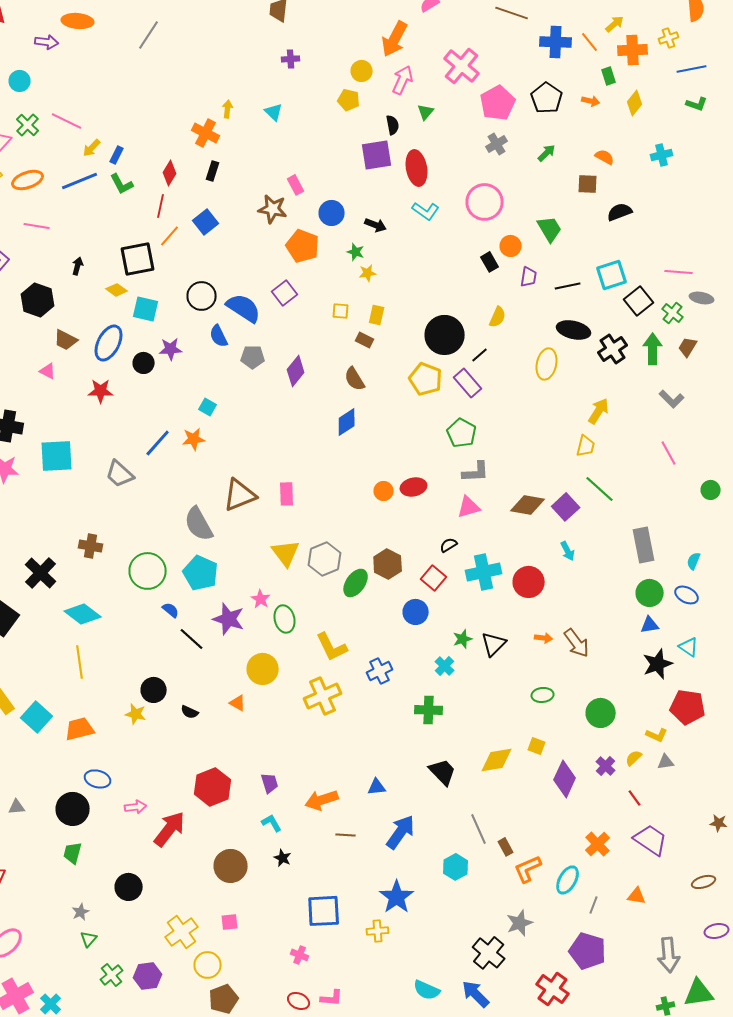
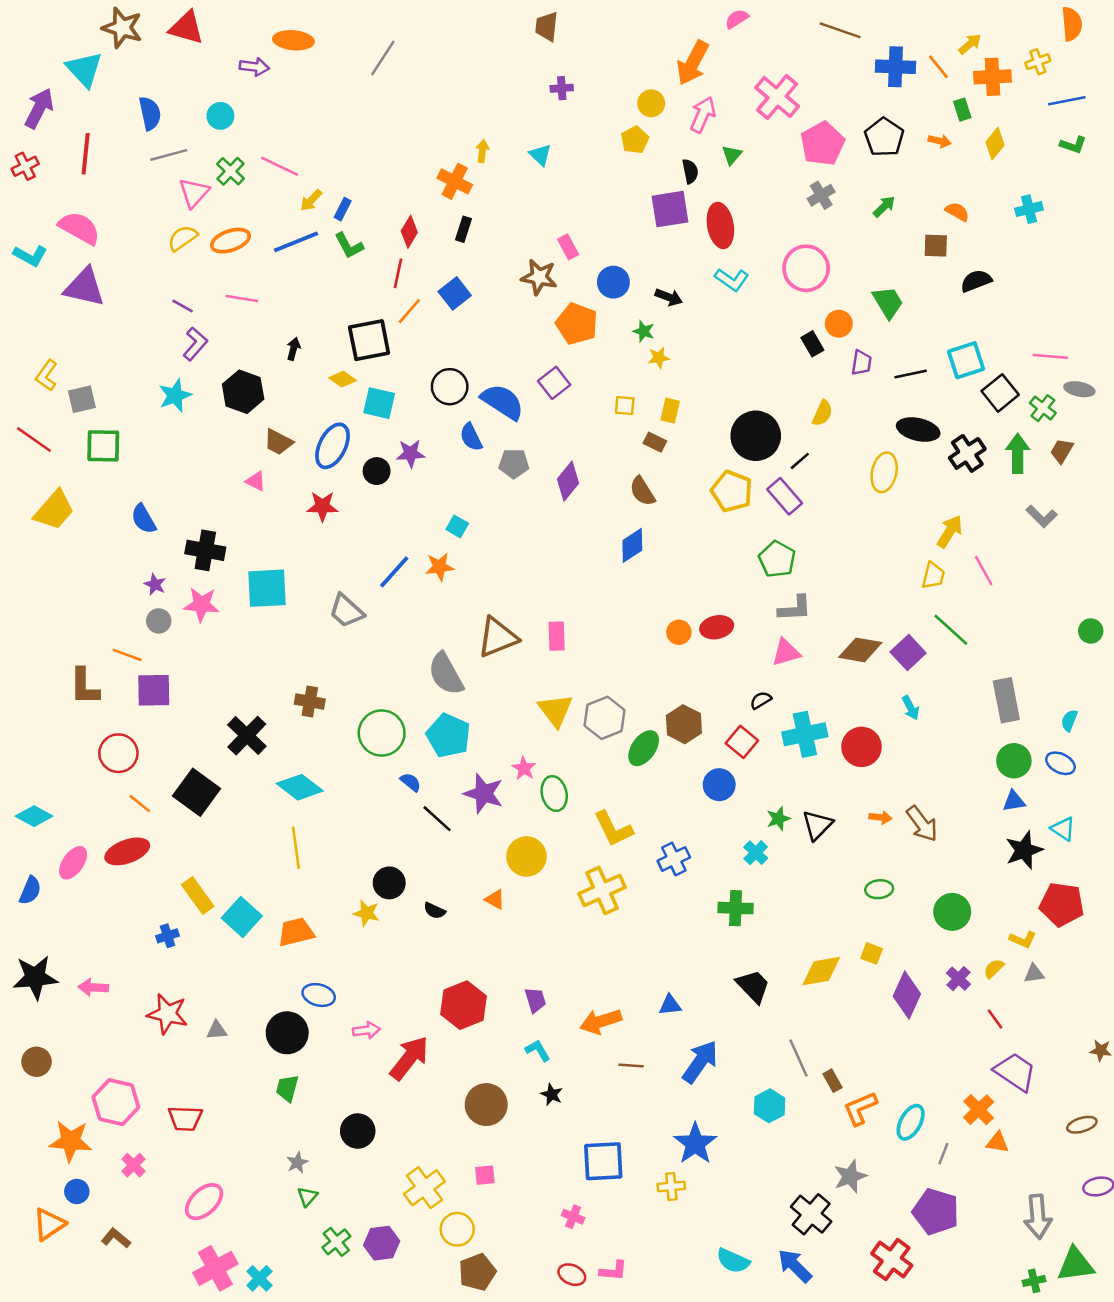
yellow pentagon: (349, 100) -> (635, 140), turned 30
pink line: (669, 453) -> (984, 571), moved
orange cross: (598, 844) -> (979, 1110), moved

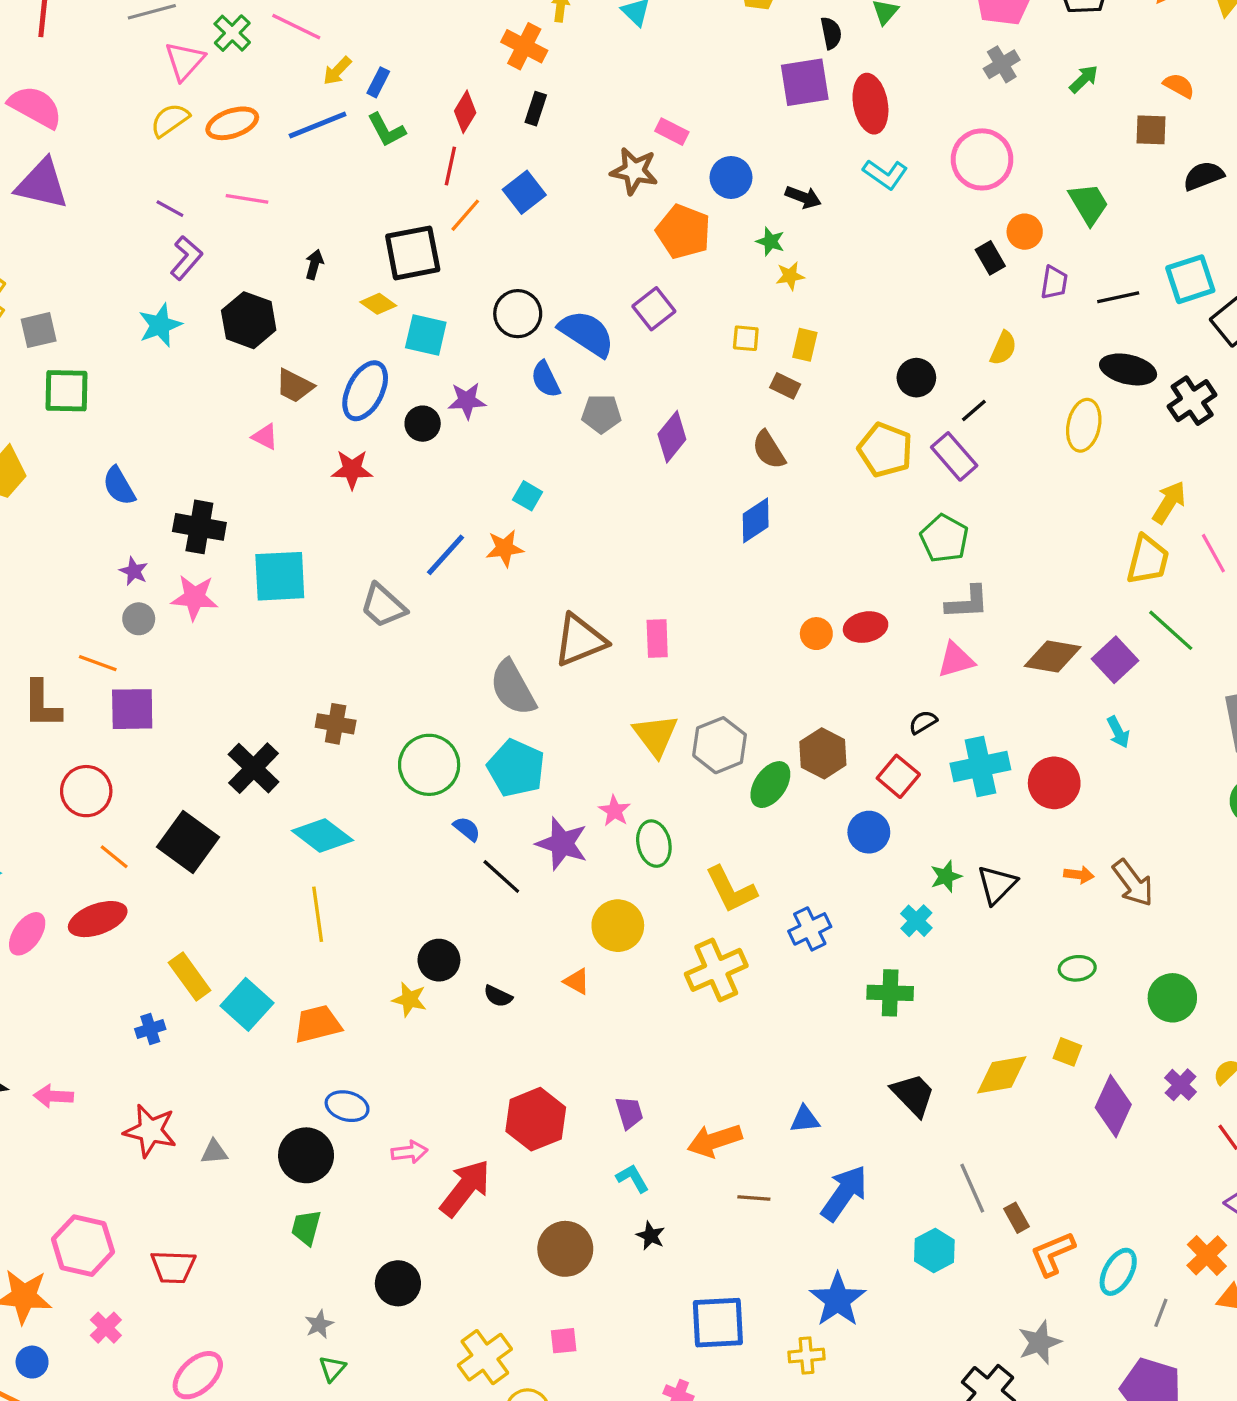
pink rectangle: (568, 247) -> (672, 132), turned -35
black circle: (756, 436) -> (916, 378), size x0.6
yellow trapezoid: (933, 576) -> (1148, 560), size x1.4

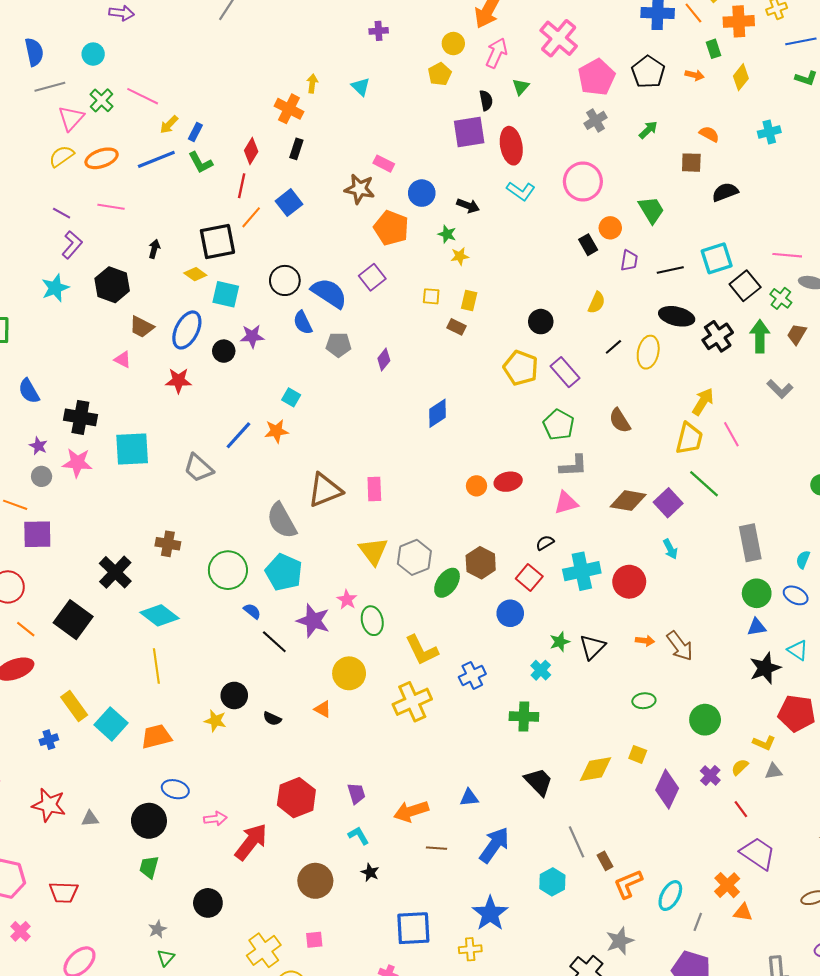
black line: (974, 410) -> (613, 347), moved
purple diamond: (672, 437) -> (384, 359), size x0.7
brown semicircle: (769, 450) -> (620, 421), moved

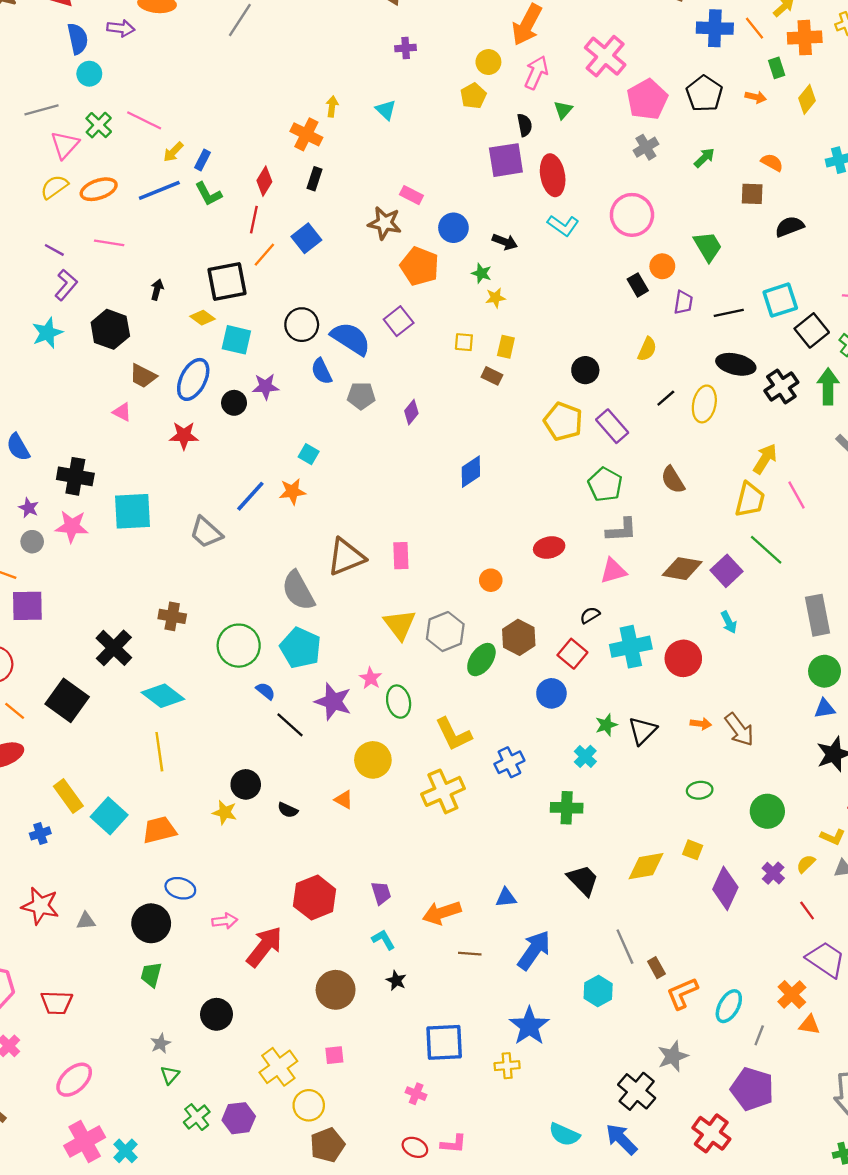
blue semicircle: (34, 52) -> (78, 39), moved
orange circle: (476, 486) -> (491, 580), moved

